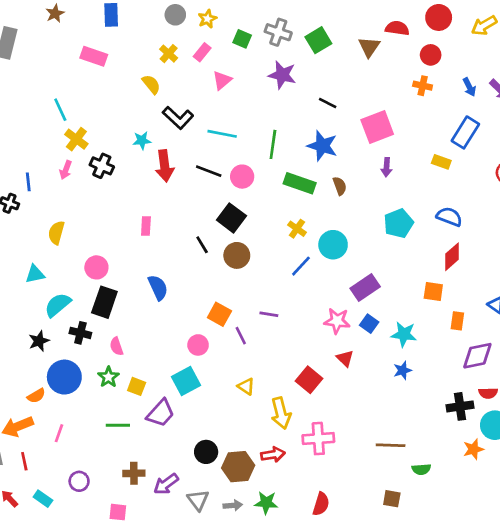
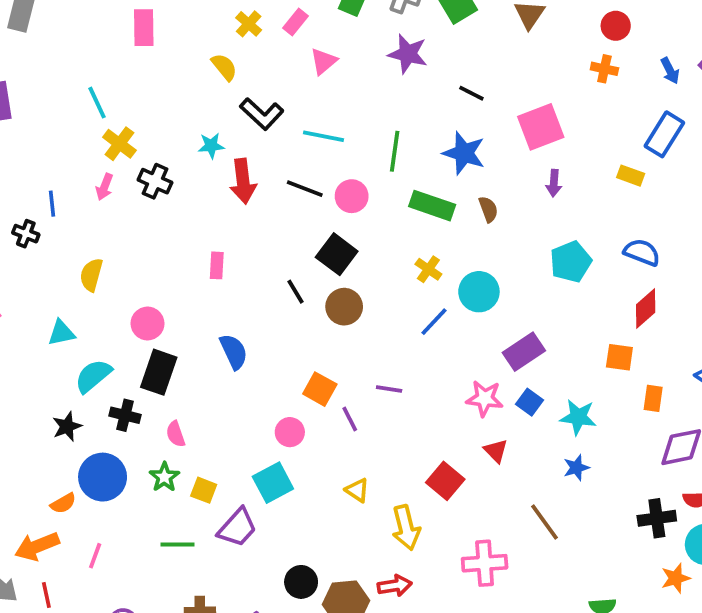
pink rectangle: (94, 56) -> (144, 28), turned 70
pink cross: (318, 439) -> (485, 563), moved
brown line: (391, 445) -> (544, 522), moved, turned 52

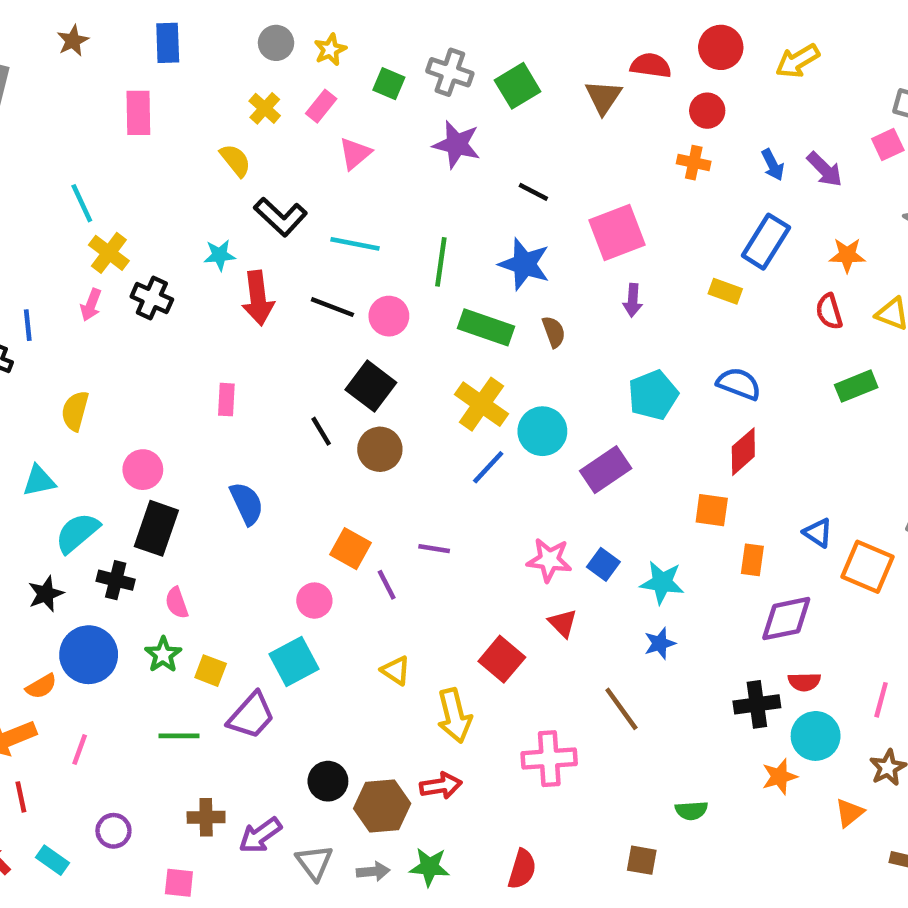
yellow cross: (428, 269) -> (481, 404), size x1.6
purple rectangle: (524, 352) -> (606, 470), moved

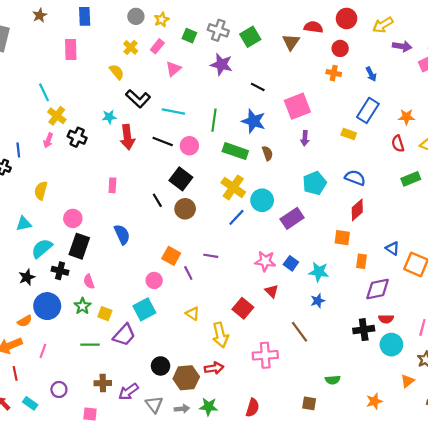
purple arrow: (825, 169) -> (402, 46), moved, turned -36
orange star: (779, 777) -> (374, 401), moved

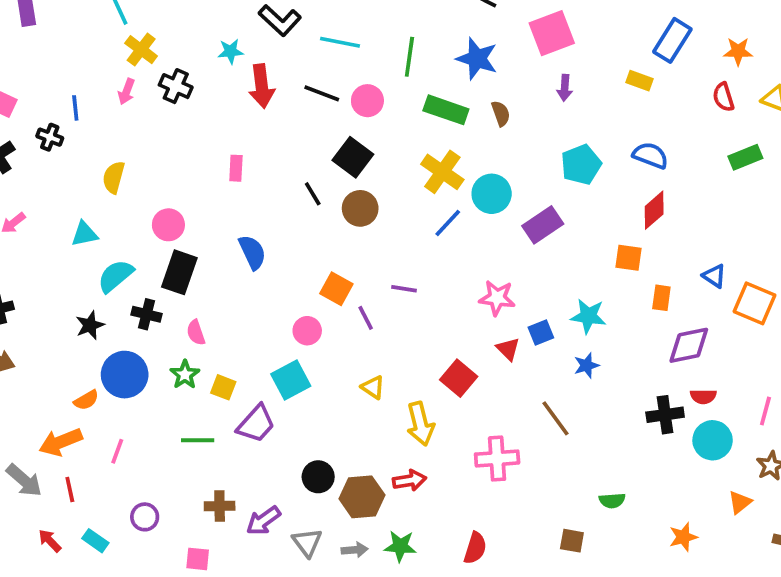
blue square: (291, 263) -> (541, 333), moved, turned 32

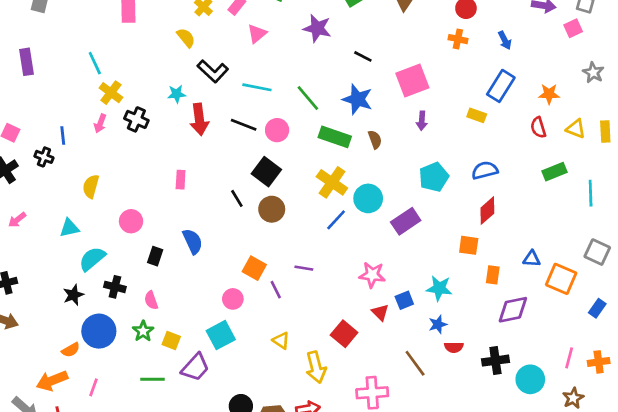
green line: (409, 57) -> (308, 98), turned -48
blue semicircle: (650, 155) -> (485, 170), turned -35
black rectangle: (179, 272) -> (155, 256), moved, size x0.6
blue triangle: (714, 276) -> (532, 259), turned -30
red semicircle: (703, 396) -> (454, 347), moved

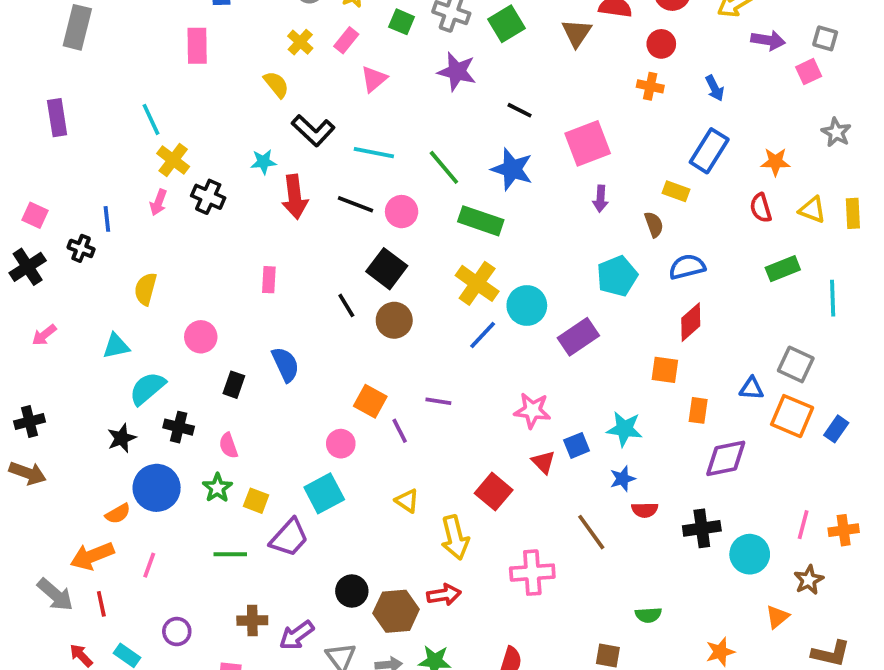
brown semicircle: (375, 140) -> (654, 224), moved
gray square: (597, 252) -> (796, 364), moved
blue rectangle: (597, 308) -> (836, 429), moved

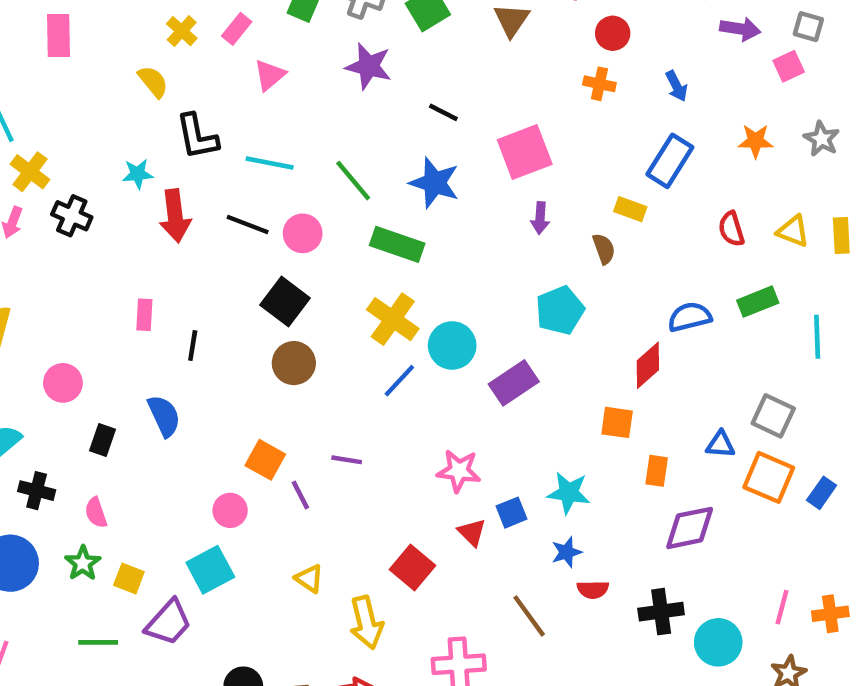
black L-shape: (313, 131) -> (197, 137), turned 36
orange star: (775, 162) -> (756, 141), moved
blue semicircle: (687, 267) -> (690, 317), moved
black line: (346, 305) -> (193, 345), moved, turned 40

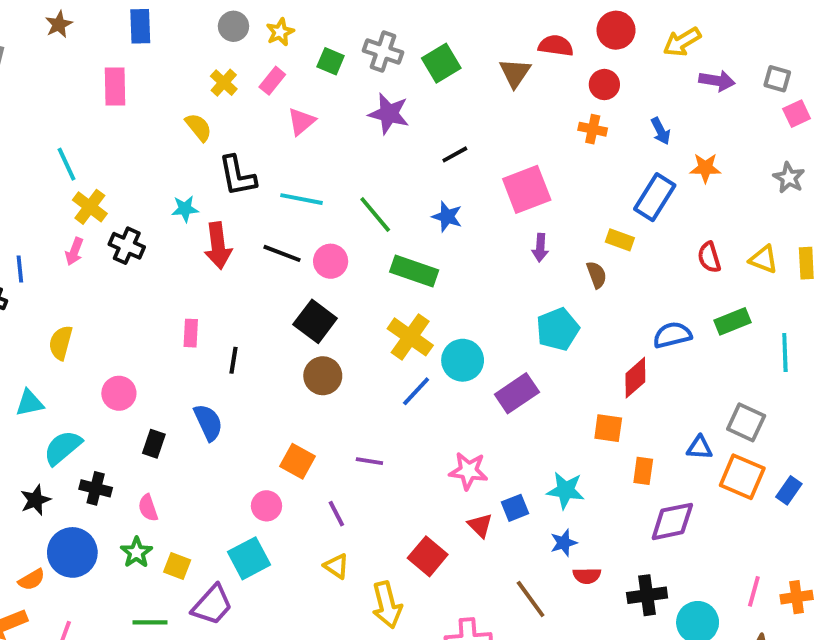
pink square: (789, 66) -> (797, 114), moved
black line: (443, 112) -> (455, 154), turned -56
orange star: (756, 141) -> (705, 168), moved
blue star: (435, 183) -> (447, 217), size x0.7
purple line: (300, 495) -> (336, 514), moved

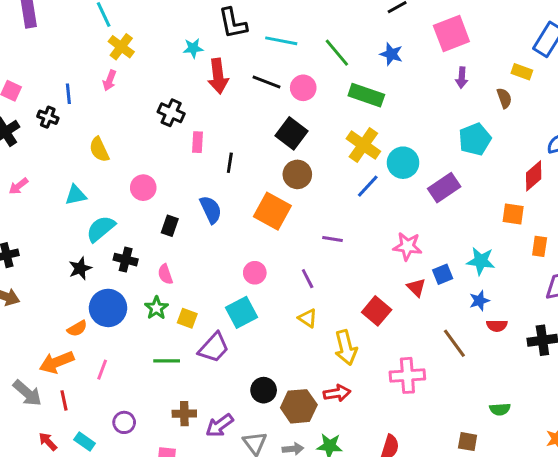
black cross: (127, 246) -> (171, 113), moved
yellow semicircle: (61, 343) -> (99, 149), turned -40
orange square: (298, 461) -> (272, 211), moved, size x1.4

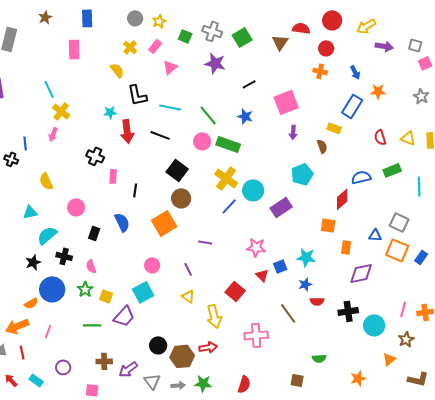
pink circle: (303, 88) -> (202, 141), moved
orange square: (272, 211) -> (164, 223), turned 30

